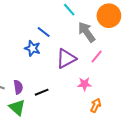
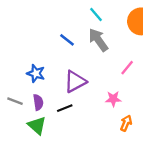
gray arrow: (87, 32) -> (98, 40), moved
blue star: (32, 48) -> (36, 73), moved
purple triangle: (66, 59) -> (75, 82), moved

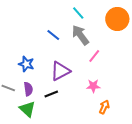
pink line: (127, 68) -> (94, 56), moved

